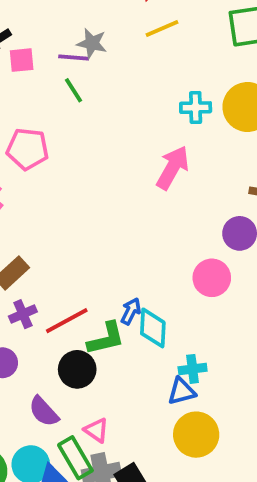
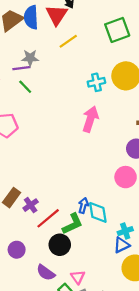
purple cross: (23, 314) -> (31, 205), moved
pink triangle: (96, 430) -> (78, 277), turned 32

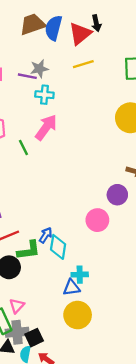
gray star: (30, 58) -> (39, 69), turned -30
cyan cross: (96, 82) -> (44, 95), moved
green line: (25, 87) -> (23, 147), moved
pink arrow: (90, 119) -> (46, 127), moved

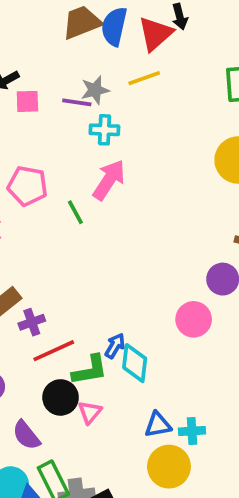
yellow line: (83, 64) -> (144, 78), moved
cyan cross: (80, 275) -> (192, 431), moved
pink triangle: (17, 306) -> (90, 412), moved

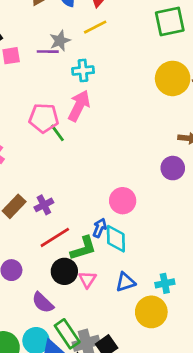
cyan cross: (104, 130) -> (83, 70), moved
pink pentagon: (27, 186) -> (44, 118), moved
pink circle: (194, 319) -> (123, 201), moved
purple cross: (32, 322) -> (44, 205), moved
blue triangle: (158, 425) -> (125, 282), moved

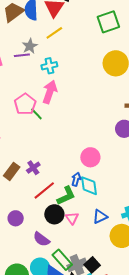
pink pentagon: (44, 118) -> (25, 104), turned -30

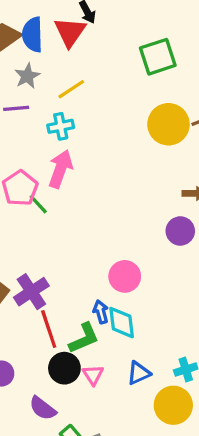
yellow line: (54, 33) -> (71, 89), moved
gray star: (30, 46) -> (27, 76), moved
purple cross: (33, 168) -> (31, 292), size x1.5
blue arrow: (76, 179) -> (101, 312), turned -32
red line: (44, 190) -> (49, 329), turned -70

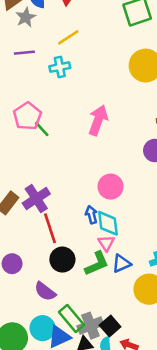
gray star: (27, 76) -> (26, 17), moved
pink arrow: (60, 169) -> (98, 120), moved
green L-shape: (84, 338) -> (97, 264), moved
pink triangle: (93, 375) -> (106, 243), moved

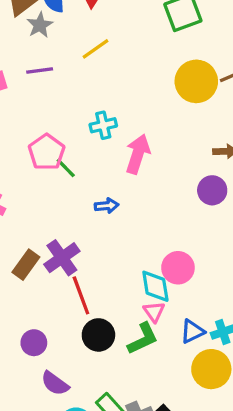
cyan cross: (60, 67) -> (103, 125), moved
pink circle: (111, 187) -> (178, 268), moved
blue arrow: (91, 215) -> (107, 206), moved, turned 102
blue triangle: (121, 264) -> (192, 331), moved
purple semicircle: (45, 291) -> (55, 383), moved

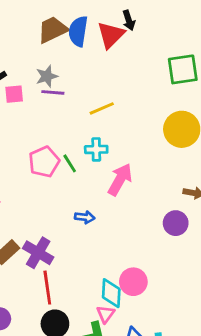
gray star: (40, 25) -> (47, 76), moved
yellow line: (95, 49) -> (102, 108), moved
green line: (66, 168) -> (70, 163), moved
purple cross: (62, 258) -> (38, 253), turned -36

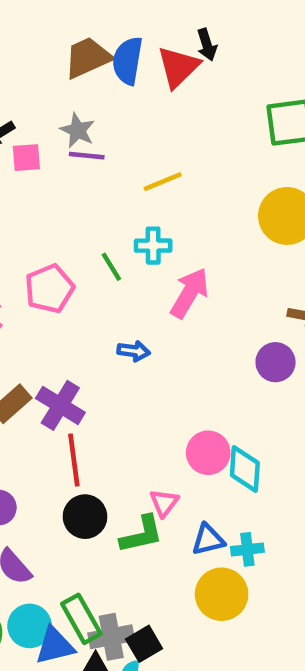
gray star: (47, 76) -> (78, 130), turned -30
pink pentagon: (44, 162) -> (49, 289), moved
cyan diamond: (111, 293) -> (245, 469), moved

